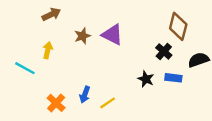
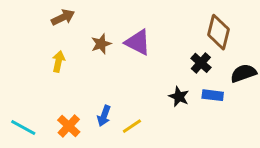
cyan line: (25, 68) -> (23, 128), moved

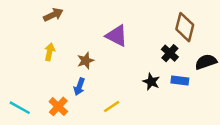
brown star: (101, 44) -> (86, 61), moved
blue arrow: (104, 116) -> (79, 87), moved

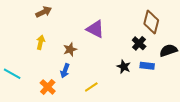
cyan line: (20, 108) -> (12, 74), moved

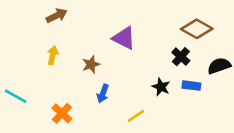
brown diamond: (151, 22) -> (197, 29), turned -75
blue arrow: (65, 71) -> (103, 94), moved
yellow line: (91, 87) -> (136, 116), moved

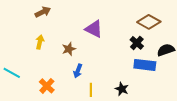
blue rectangle: (191, 86) -> (145, 65), size x1.5
black star: (161, 87) -> (122, 89), moved
yellow line: (136, 116) -> (91, 90), moved, turned -56

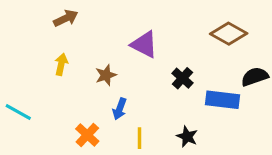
black cross: (137, 43) -> (183, 78), moved
orange cross: (47, 86) -> (87, 135), moved

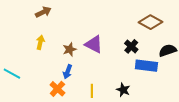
purple triangle: (144, 44) -> (94, 44), moved
black cross: (183, 78) -> (131, 46), moved
blue arrow: (120, 109) -> (68, 72), moved

